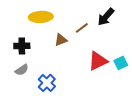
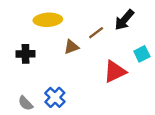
cyan square: (121, 63) -> (142, 54), moved
gray semicircle: (22, 70) -> (26, 103), moved, turned 80

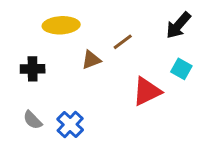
black arrow: (124, 20) -> (178, 25), moved
cyan square: (142, 54) -> (181, 69), turned -35
gray semicircle: (26, 103) -> (33, 120), moved

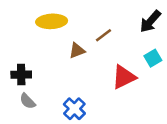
black cross: (33, 69) -> (21, 75), moved
cyan square: (181, 69) -> (153, 58), turned 30
blue cross: (70, 124) -> (74, 109), moved

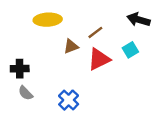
black arrow: (150, 21) -> (139, 20), turned 65
cyan square: (153, 58) -> (130, 50), moved
red triangle: (124, 77) -> (99, 59), moved

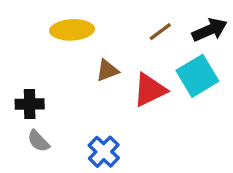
black arrow: (139, 20) -> (210, 30), turned 140
brown line: (95, 32) -> (160, 32), moved
cyan square: (130, 50) -> (197, 76), size x1.6

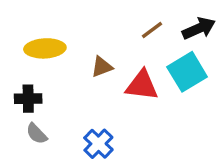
yellow ellipse: (72, 30) -> (45, 48), moved
red triangle: (150, 90) -> (142, 85), turned 33

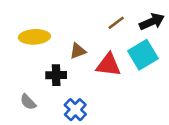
black cross: (28, 99) -> (56, 75), moved

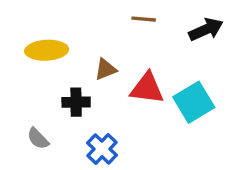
brown line: (116, 23) -> (144, 19), moved, turned 42
cyan square: (143, 55) -> (194, 102), moved

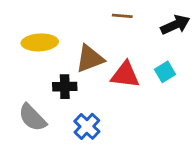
brown triangle: (105, 69) -> (90, 59), size x1.5
cyan square: (194, 102) -> (165, 72), moved, size x0.6
gray semicircle: (38, 139) -> (32, 118), size x1.5

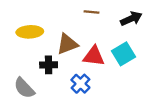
cyan square: (165, 72) -> (123, 54), size x1.5
blue cross: (87, 126) -> (80, 84), moved

